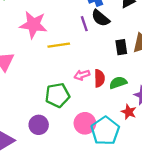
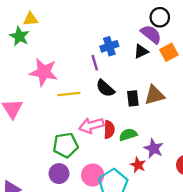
black semicircle: (101, 18) -> (105, 88), moved
purple line: (84, 24) -> (95, 63), moved
pink arrow: (82, 75) -> (91, 125), size x1.5
purple circle: (39, 125) -> (59, 174), moved

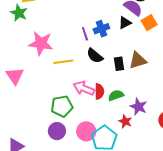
blue cross: (109, 46) -> (101, 29), moved
pink arrow: (91, 125) -> (84, 88), turned 40

